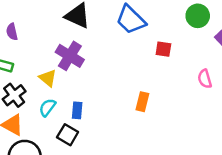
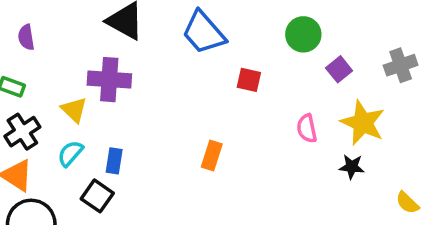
purple cross: (70, 56) -> (109, 80), turned -32

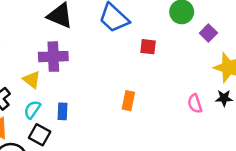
pink semicircle: (307, 128) -> (195, 104), moved
black square: (97, 196) -> (40, 135), moved

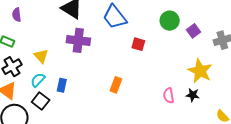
purple square: (208, 33) -> (193, 31), moved
purple cross: (53, 57) -> (78, 40), moved

